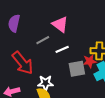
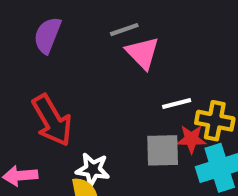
gray line: (43, 40) -> (124, 30), moved
white line: (62, 49) -> (177, 103), moved

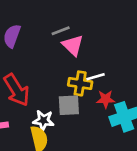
yellow cross: (215, 121) -> (80, 83), moved
gray square: (163, 150) -> (69, 105), moved

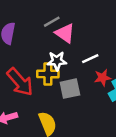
yellow cross: (80, 83) -> (48, 74), moved
white star: (43, 120) -> (57, 61), moved

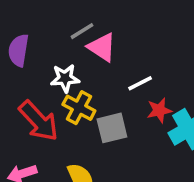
white star: (57, 61) -> (65, 78), moved
yellow cross: (48, 74) -> (79, 108), turned 30

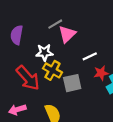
pink triangle: (102, 47) -> (67, 34), turned 42

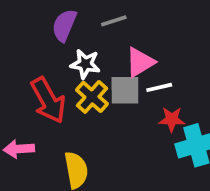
pink triangle: (67, 34) -> (140, 62), moved
purple semicircle: (17, 35) -> (64, 25), moved
gray square: (72, 83) -> (125, 90), moved

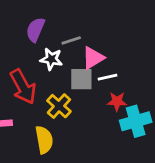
gray line: (114, 21) -> (71, 40), moved
yellow cross: (92, 97) -> (59, 106), moved

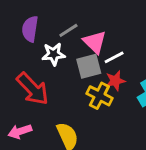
pink triangle: (93, 58) -> (95, 42), turned -30
red star: (117, 101) -> (115, 81), moved
yellow cross: (59, 106) -> (99, 96), moved

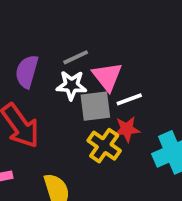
purple semicircle: (30, 29) -> (27, 71), moved
white star: (54, 54) -> (71, 85), moved

